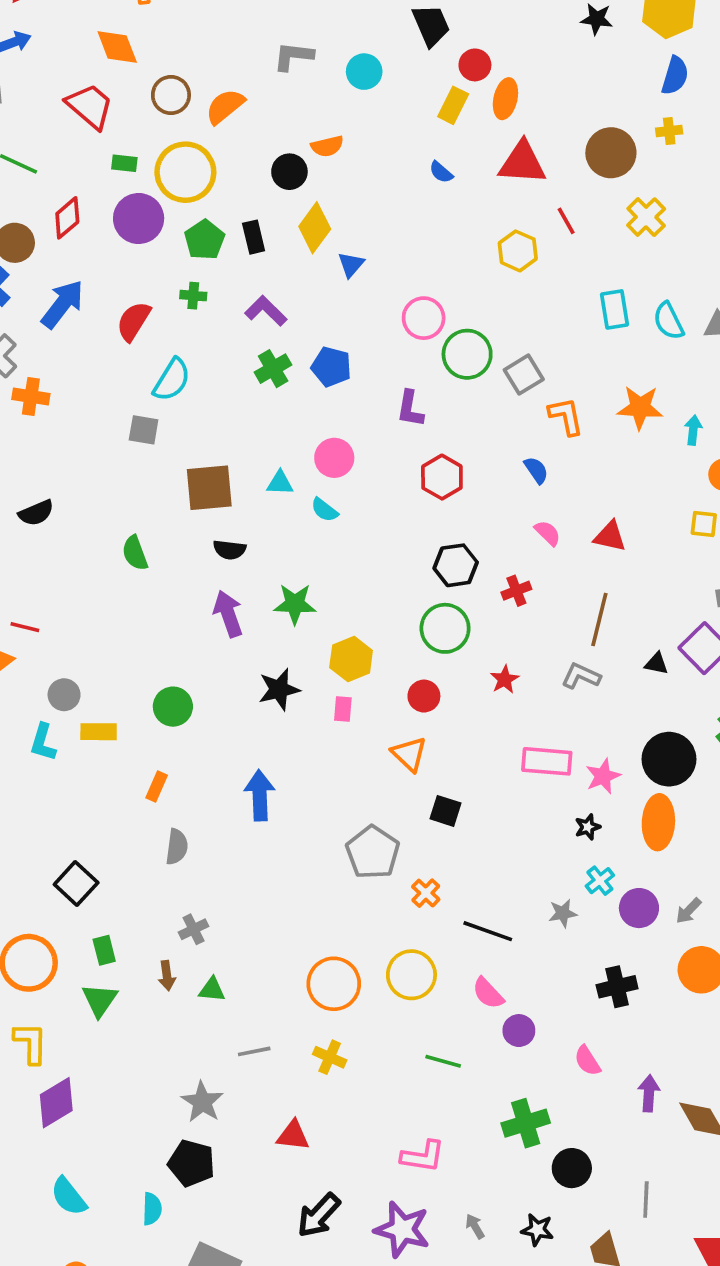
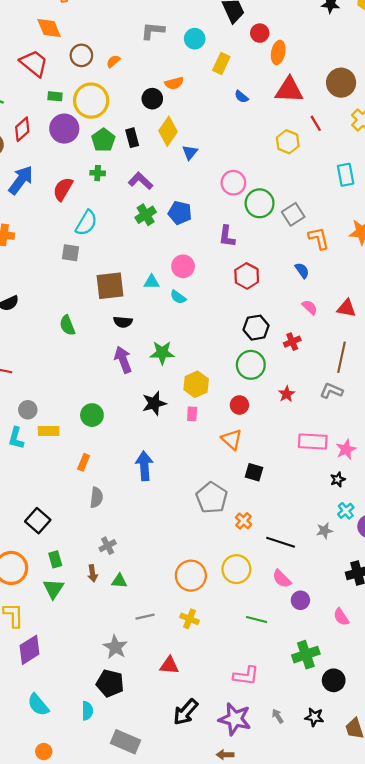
yellow rectangle: (453, 105) -> (221, 64), moved
orange semicircle: (225, 106) -> (113, 61), size x0.6

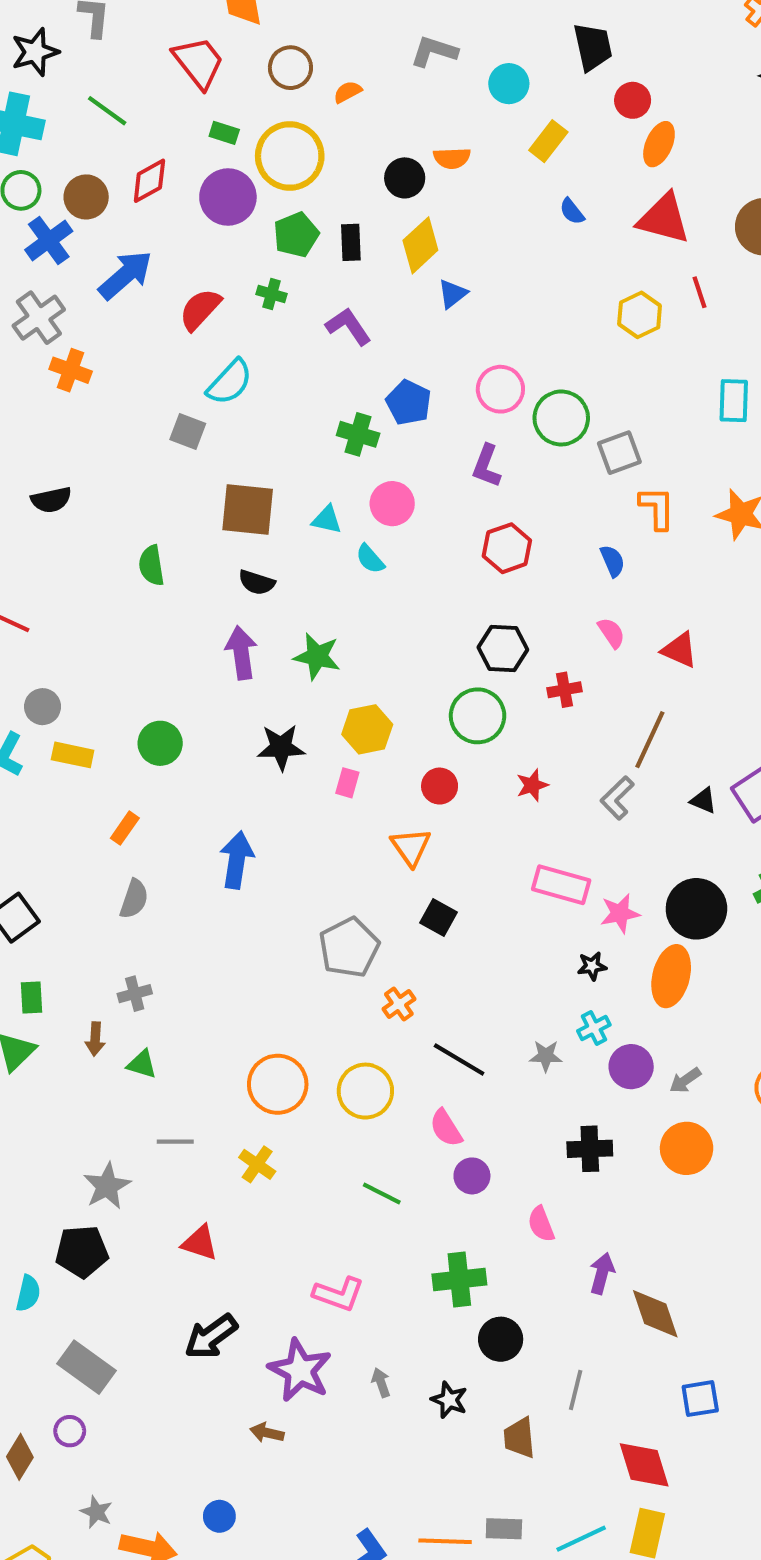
pink circle: (233, 183) -> (500, 389), moved
green cross: (146, 215) -> (358, 434), moved, turned 36
gray L-shape: (331, 391) -> (617, 798), turned -80
black pentagon: (110, 683) -> (82, 1251), turned -30

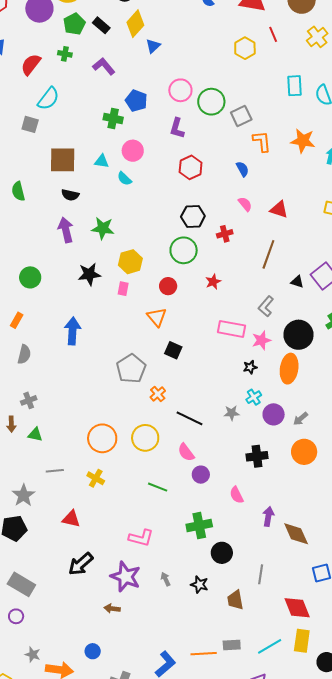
black rectangle: (351, 242) -> (101, 25), turned -42
gray L-shape: (617, 798) -> (266, 306), moved

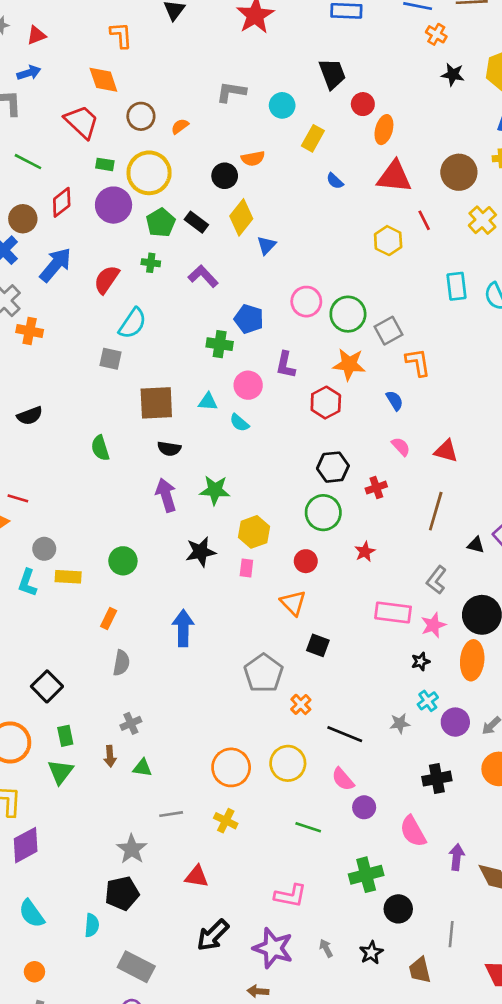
purple L-shape: (177, 128) -> (286, 365), moved
orange star: (303, 141) -> (349, 364), moved
pink semicircle: (237, 495) -> (413, 831), size x1.4
black star: (199, 585) -> (371, 953), turned 30

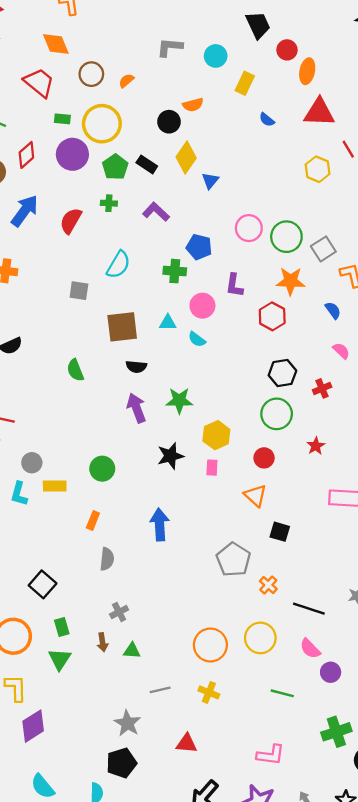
cyan semicircle: (133, 323) -> (118, 265), moved

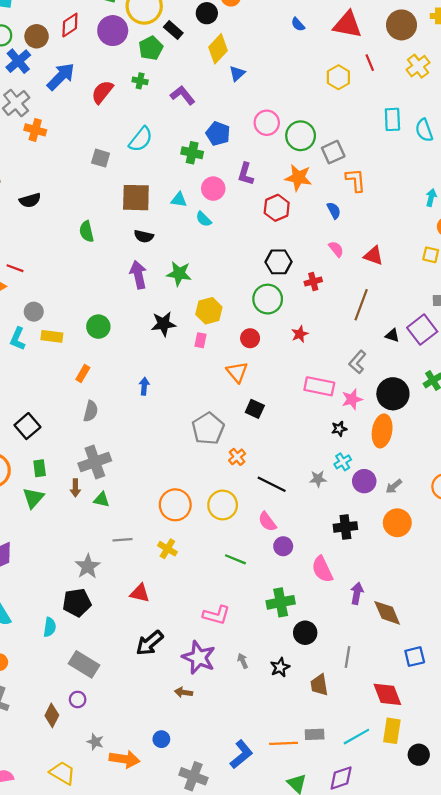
black rectangle: (147, 164) -> (173, 30), moved
blue arrow: (160, 525) -> (144, 386), size x0.6
gray cross: (119, 612) -> (95, 462), size x1.8

